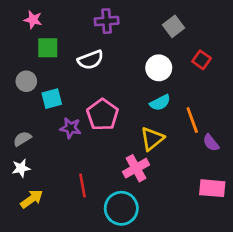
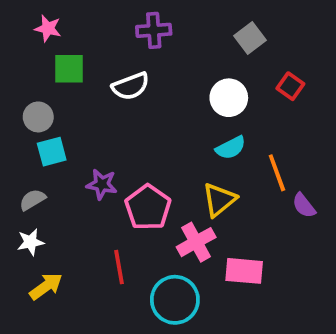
cyan square: (52, 99) -> (52, 152), moved
pink pentagon: (103, 115) -> (148, 207), moved
pink rectangle: (212, 188) -> (244, 271), moved

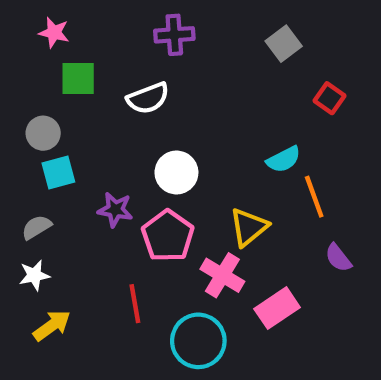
white circle: (229, 98) -> (176, 173), moved
cyan semicircle: (231, 148) -> (284, 159), moved
purple semicircle: (304, 205) -> (338, 258), moved
pink cross: (196, 242) -> (222, 275), turned -30
pink rectangle: (244, 271) -> (277, 308), turned -39

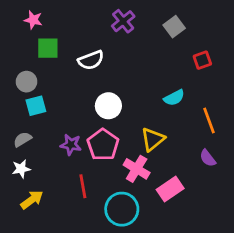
purple cross: (174, 35) -> (123, 21), moved, turned -35
red square: (329, 98) -> (202, 60), turned 36
orange line: (314, 197) -> (209, 121), moved
purple star: (115, 210) -> (71, 145), moved

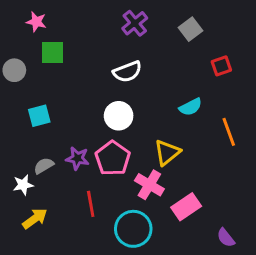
white semicircle: (91, 60) -> (127, 72), moved
gray circle: (27, 82) -> (14, 70), moved
gray semicircle: (22, 139) -> (44, 166), moved
purple semicircle: (208, 158) -> (226, 238), moved

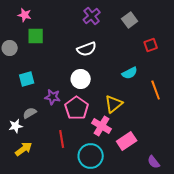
purple star: (77, 158) -> (53, 97), moved

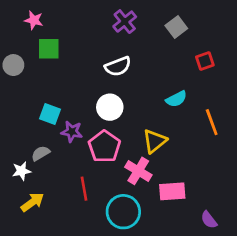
cyan square: (27, 79) -> (50, 114), moved, turned 35
pink rectangle: (127, 141) -> (172, 191), turned 30

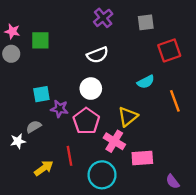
pink star: (34, 20) -> (12, 31), moved
gray square: (176, 27) -> (146, 22), turned 30
red square: (205, 61) -> (169, 50), size x1.5
cyan square: (50, 114) -> (41, 94), turned -30
yellow arrow: (32, 202) -> (44, 168), moved

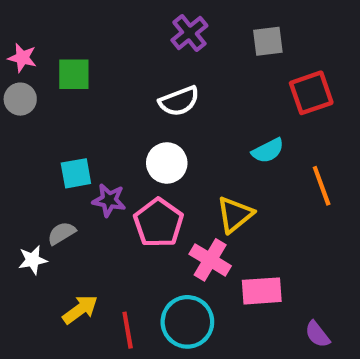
red line: (70, 156) -> (128, 330), moved

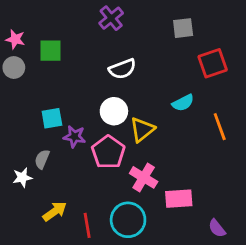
purple cross: (189, 33) -> (111, 18), moved
yellow triangle: (235, 215) -> (142, 130), moved
gray semicircle: (62, 233) -> (42, 159), turned -36

